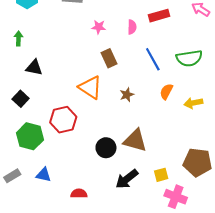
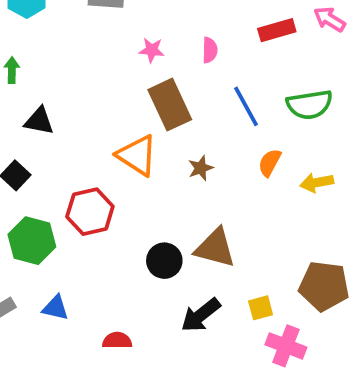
red rectangle: (159, 16) -> (277, 30), moved
brown rectangle: (109, 58) -> (170, 105), size x1.5

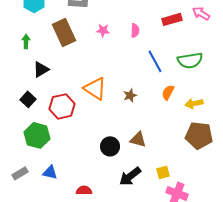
brown rectangle: (170, 105) -> (64, 32), moved
black triangle: (39, 121) -> (41, 69), turned -42
red hexagon: (90, 212) -> (62, 106), moved
brown triangle: (215, 248) -> (138, 139), size x0.7
brown pentagon: (324, 286) -> (199, 135), moved

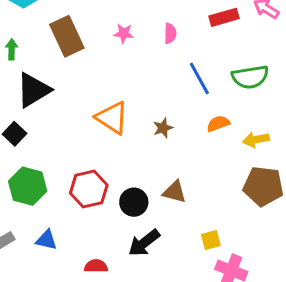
black triangle: (41, 69) -> (33, 90), size x1.5
orange semicircle: (168, 92) -> (218, 124), turned 42
red hexagon: (62, 106) -> (89, 189), moved
black arrow: (130, 176) -> (144, 243), moved

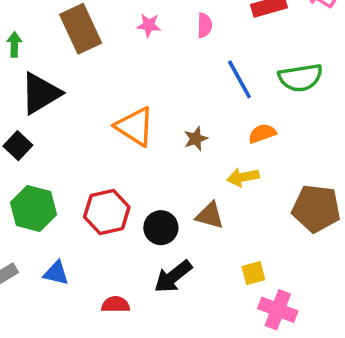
yellow arrow: (256, 140) -> (243, 177), moved

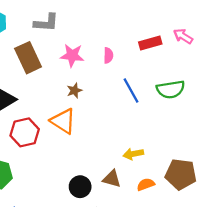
pink star: (149, 25) -> (72, 55), size x1.5
orange semicircle: (262, 133) -> (146, 184), moved
brown star: (196, 139) -> (74, 91), moved
red hexagon: (107, 212) -> (25, 132), moved

